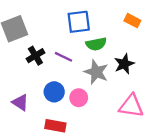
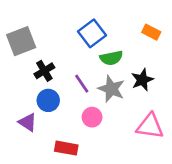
blue square: (79, 22) -> (92, 33), turned -30
purple line: (63, 57) -> (82, 84), moved, turned 30
blue circle: (54, 92) -> (48, 100), moved

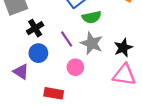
black star: (142, 80) -> (123, 48), moved

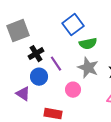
purple line: (67, 39) -> (56, 64), moved

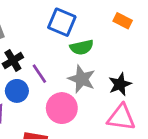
blue square: (73, 25) -> (62, 22), turned -30
pink circle: (73, 90) -> (62, 108), size x1.5

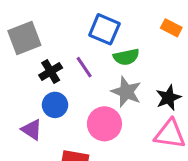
purple line: (39, 74) -> (84, 67), moved

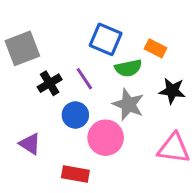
orange rectangle: (171, 28) -> (156, 48), moved
black star: (168, 98) -> (172, 91), moved, turned 30
blue circle: (55, 105) -> (75, 115), moved

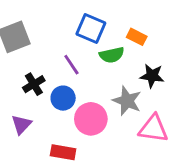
black cross: (50, 83) -> (34, 84), moved
gray star: (128, 104) -> (127, 101), moved
purple triangle: (30, 144) -> (21, 124), turned 40

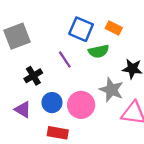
orange rectangle: (137, 37) -> (114, 28), moved
blue circle: (63, 98) -> (52, 103), moved
purple triangle: (21, 124) -> (23, 110), turned -42

